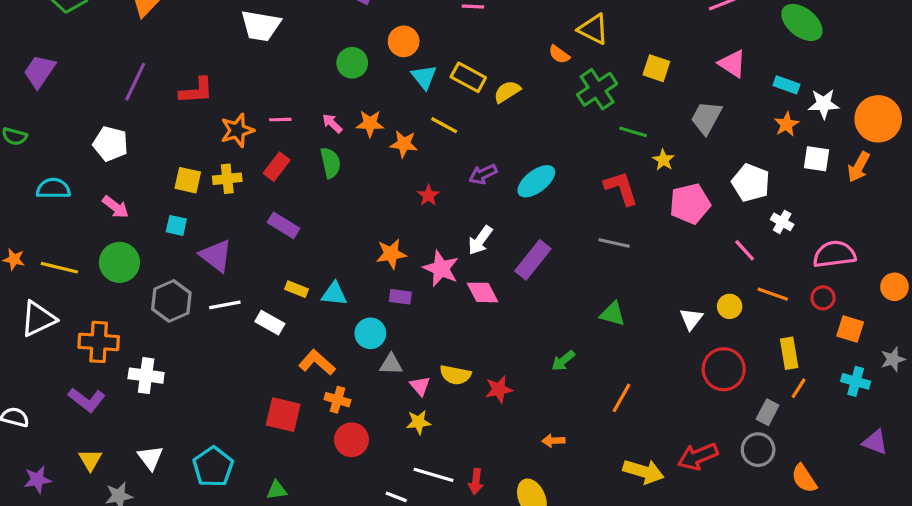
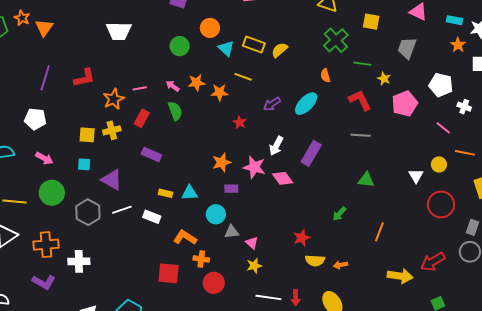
orange semicircle: (559, 54) -> (325, 76), moved, turned 48
yellow semicircle: (455, 375) -> (315, 260), moved

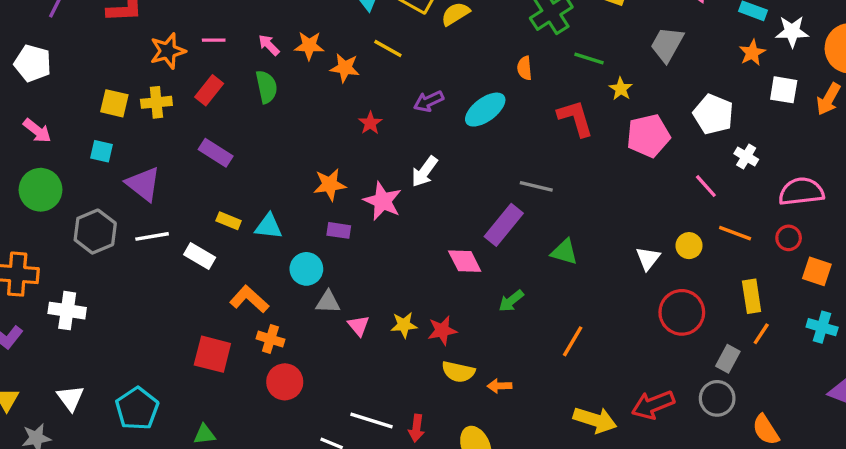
gray line: (361, 135) -> (536, 186), moved
purple rectangle: (311, 153) -> (504, 225), moved
pink diamond: (283, 178) -> (465, 261), moved
yellow star: (254, 266) -> (404, 325), moved

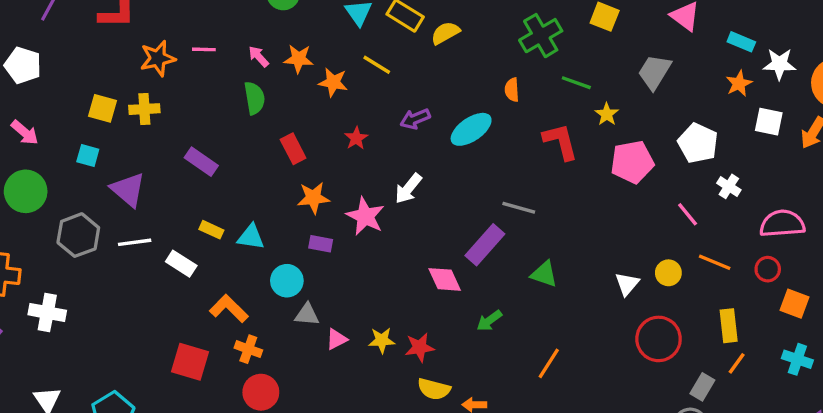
red rectangle: (209, 90) -> (293, 149), moved, turned -68
pink triangle: (359, 326) -> (336, 339), turned 40

